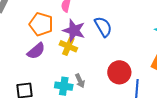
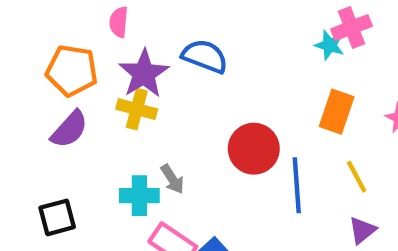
blue semicircle: (103, 27) -> (205, 56), turned -30
purple star: (74, 30) -> (144, 74), turned 30

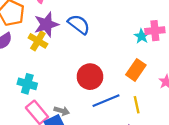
gray arrow: (172, 179) -> (62, 111), moved, turned -56
blue line: (297, 185) -> (106, 101), turned 56

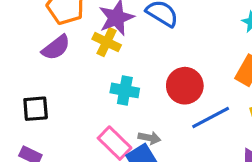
cyan cross: (27, 84) -> (125, 90), moved

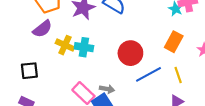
yellow cross: (107, 42) -> (65, 45), moved
cyan cross: (125, 90) -> (84, 47), moved

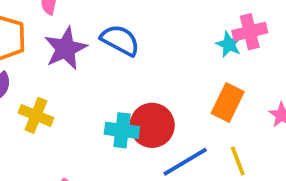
cyan cross: (84, 47) -> (122, 130), moved

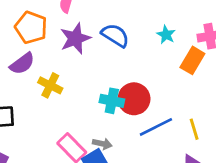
cyan star: (229, 44) -> (166, 35), moved
orange rectangle: (228, 103) -> (192, 60), moved

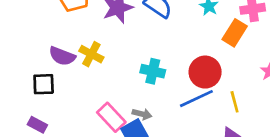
purple semicircle: (22, 64) -> (62, 56), moved, turned 56
red circle: (134, 99) -> (205, 72), moved

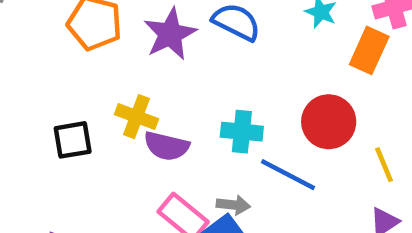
purple semicircle: (62, 56) -> (166, 146), moved
black square: (44, 84) -> (73, 140), moved
blue line: (196, 99) -> (288, 175), moved, turned 60

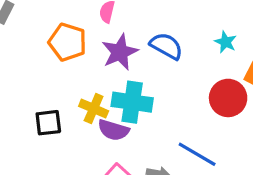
red circle: (329, 122) -> (228, 98), moved
cyan cross: (242, 132) -> (132, 102), moved, size x1.4

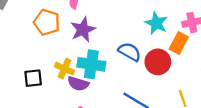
cyan star: (226, 42) -> (156, 23), size x1.5
blue semicircle: (166, 46) -> (130, 52), moved

